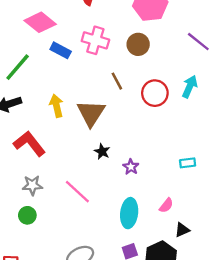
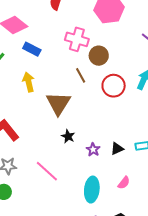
pink cross: (95, 40) -> (77, 39), moved
brown circle: (138, 44) -> (99, 56), moved
yellow arrow: (56, 106) -> (29, 82), moved
black triangle: (182, 230) -> (117, 149), moved

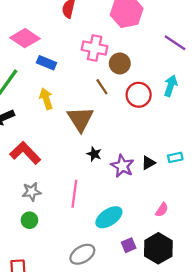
purple star: (93, 150) -> (122, 166), size x1.5
pink line: (47, 171) -> (74, 194), turned 60
pink semicircle: (124, 183) -> (162, 210), moved
cyan ellipse: (92, 190) -> (109, 217), moved, turned 55

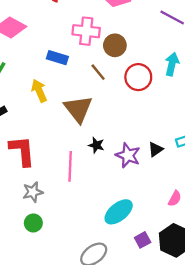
blue rectangle: (47, 63) -> (57, 58), moved
red L-shape: (25, 153) -> (22, 151), turned 44
pink line: (74, 194) -> (70, 166), moved

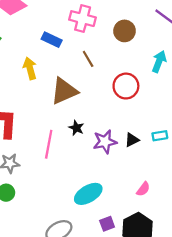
brown circle: (115, 45) -> (124, 31), moved
red circle: (138, 77) -> (126, 86), moved
brown triangle: (78, 109) -> (64, 91), turned 36
purple star: (128, 155) -> (105, 142), turned 30

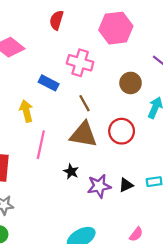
brown circle: (124, 31) -> (131, 83), moved
brown triangle: (64, 91) -> (83, 135), moved, turned 32
pink line: (49, 144) -> (41, 145), moved

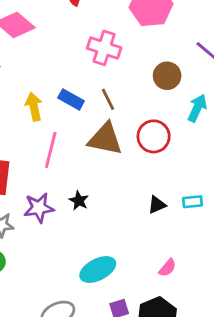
blue rectangle: (49, 83) -> (71, 99), moved
black star: (71, 172) -> (79, 201), moved
purple star: (99, 186) -> (39, 208), moved

